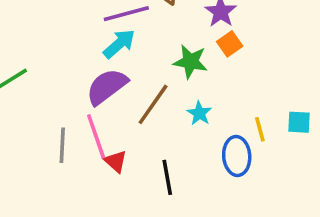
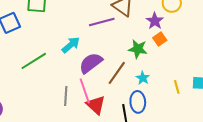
cyan arrow: (119, 44) -> (71, 45), moved
blue ellipse: (237, 156) -> (138, 102), moved
red triangle: (116, 161) -> (96, 105), size x1.5

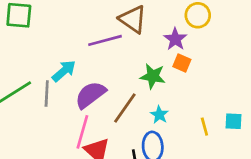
orange square: (160, 39) -> (182, 63), turned -32
pink line: (85, 91) -> (82, 132), turned 35
gray line: (66, 96) -> (47, 93), moved

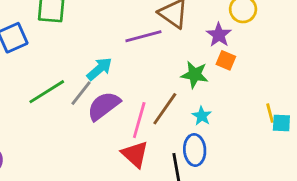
gray line: (47, 93) -> (81, 93), turned 35
purple semicircle: (90, 95) -> (104, 106), moved
yellow line: (204, 127) -> (270, 113), moved
pink line: (82, 132) -> (139, 120), moved

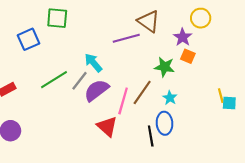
cyan arrow: (99, 69) -> (93, 63), turned -90
red triangle: (135, 154) -> (107, 126), moved

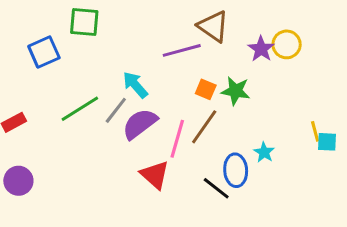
yellow circle: (201, 18) -> (287, 44), moved
orange square: (188, 56) -> (206, 89), moved
cyan star: (170, 98) -> (264, 152), moved
black line: (151, 136) -> (216, 188), turned -42

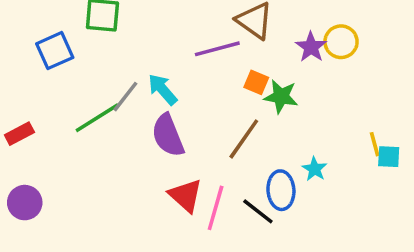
orange square: (206, 89) -> (256, 82), moved
gray line: (116, 110) -> (125, 97), moved
purple semicircle: (140, 124) -> (168, 135), turned -75
pink line: (177, 139) -> (216, 208), moved

